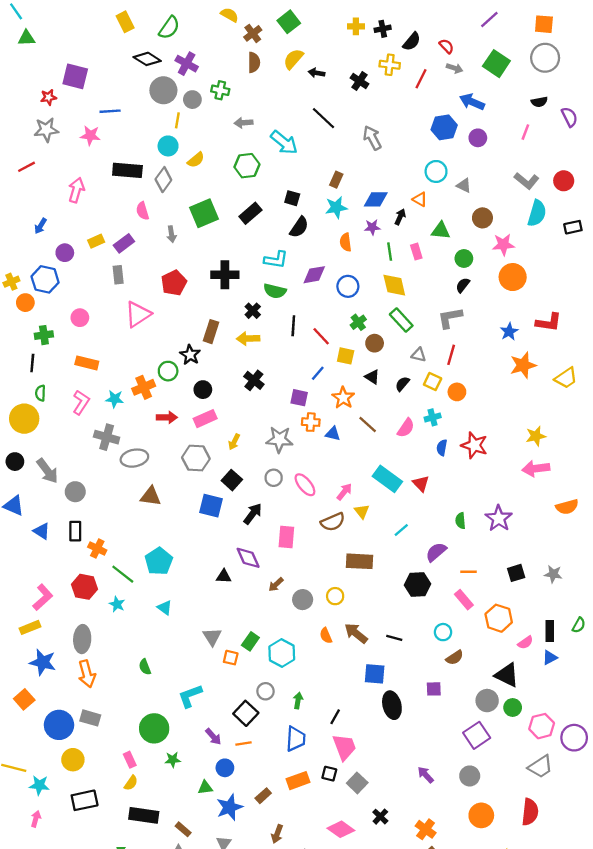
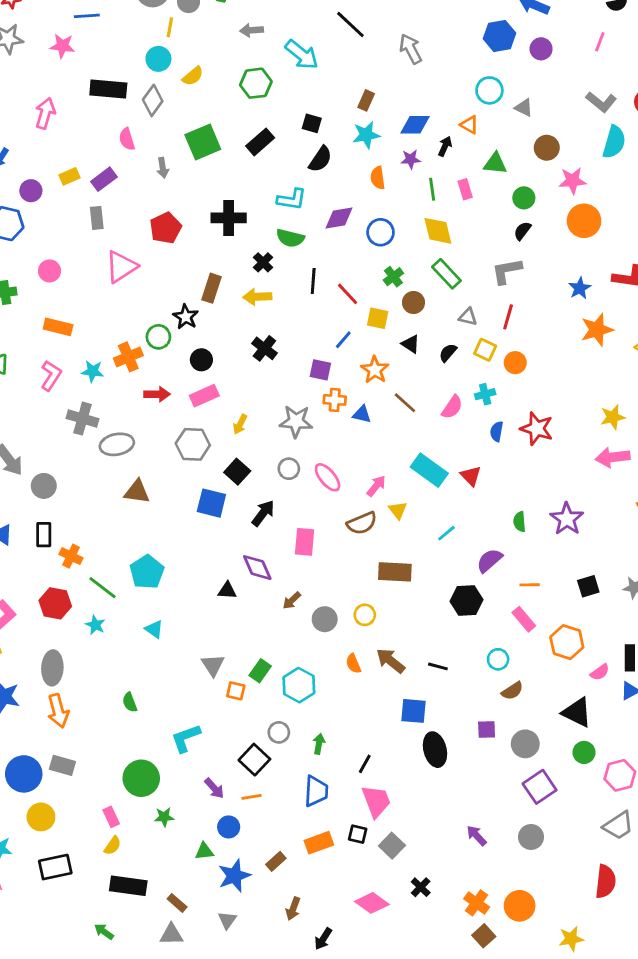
gray circle: (487, 701) -> (525, 744), moved
orange circle: (481, 815) -> (520, 906), moved

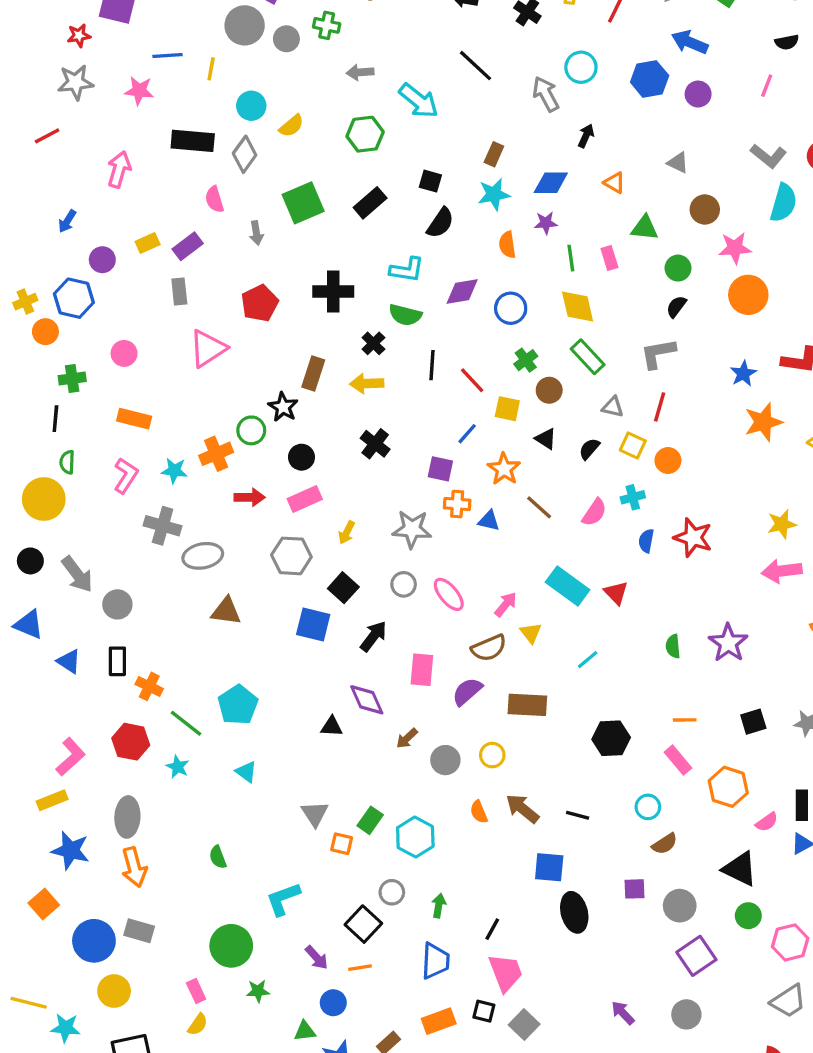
yellow line: (170, 27) -> (211, 69), moved
cyan circle: (489, 90) -> (581, 67), moved
black arrow: (445, 146) -> (586, 136), moved
purple semicircle: (489, 560) -> (467, 691), moved

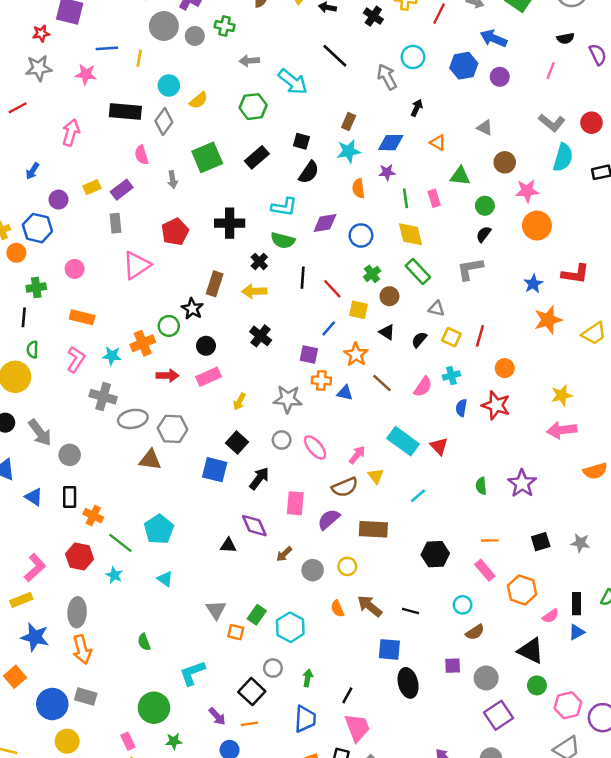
red line: (660, 407) -> (480, 336), moved
orange circle: (668, 461) -> (505, 368), moved
gray hexagon: (291, 556) -> (173, 429), moved

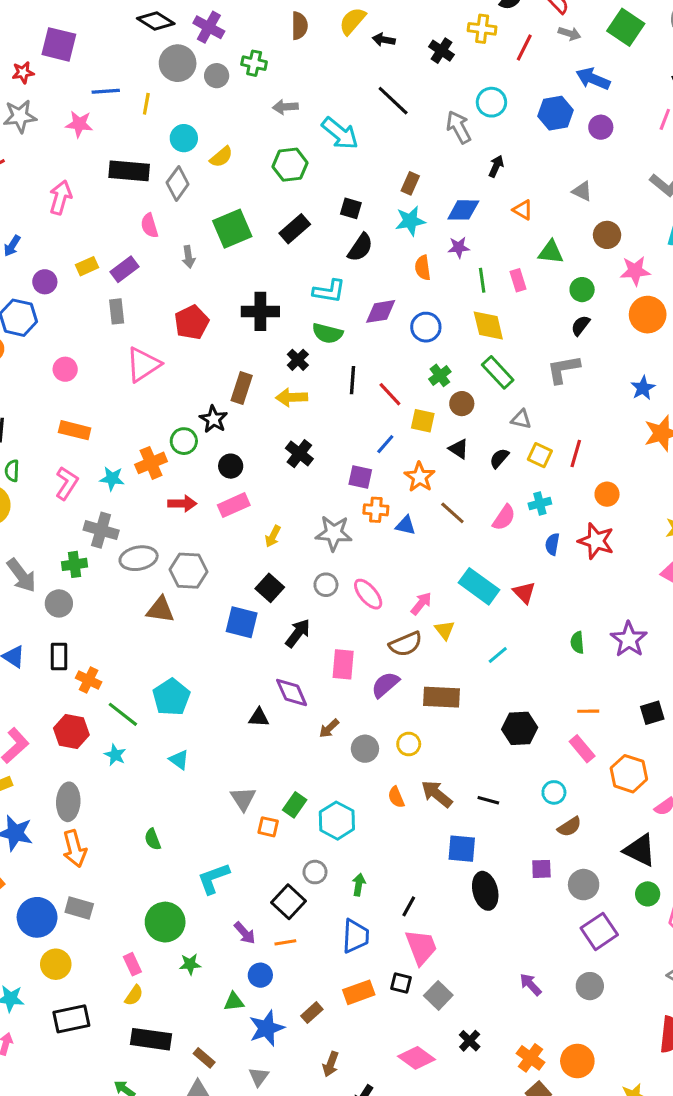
green cross: (36, 288) -> (75, 564), moved

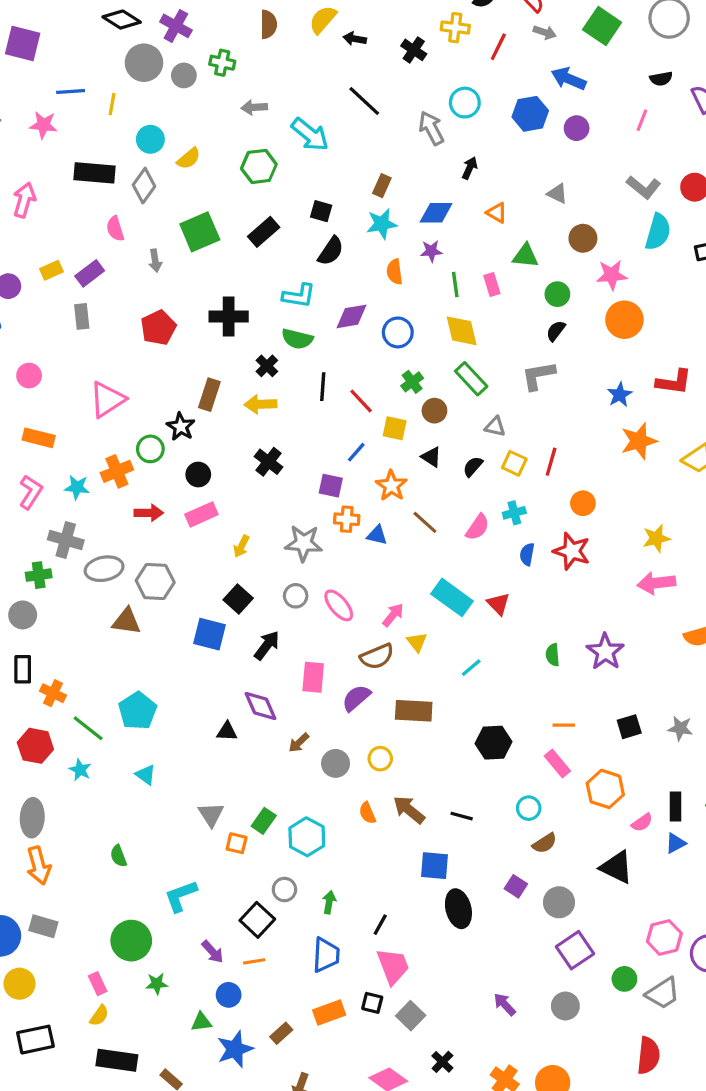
pink triangle: (143, 365) -> (107, 399), moved
purple square: (541, 869) -> (516, 886), turned 35
green circle: (648, 894) -> (624, 979), moved

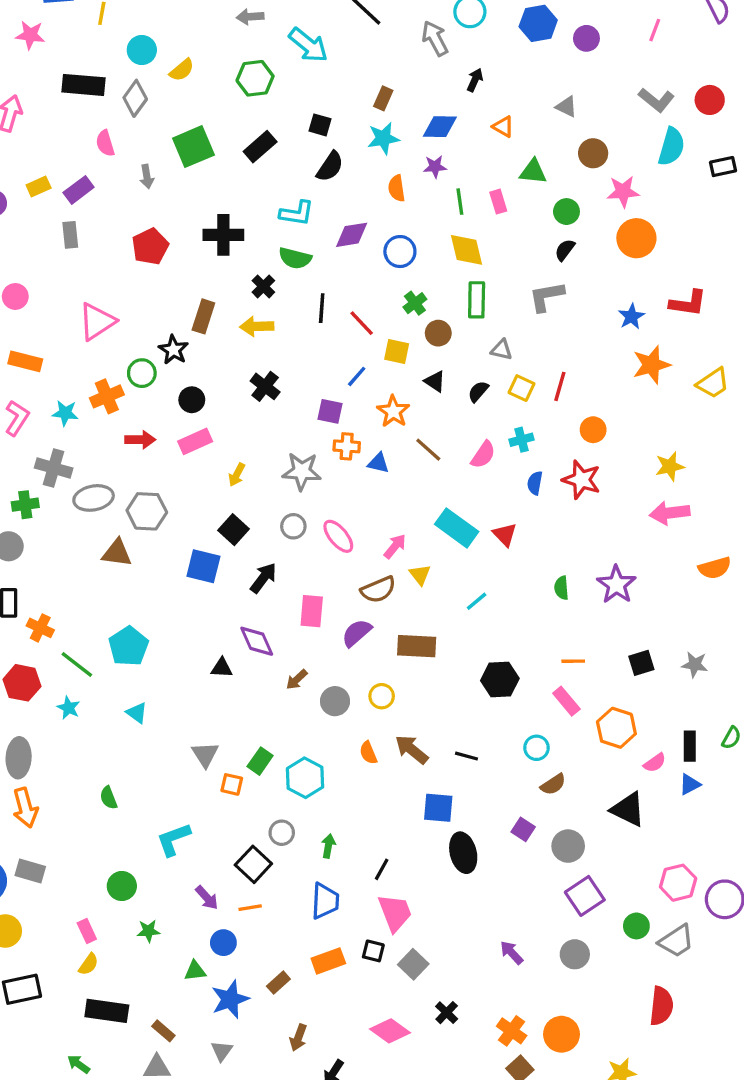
green rectangle: (471, 379) -> (477, 300), turned 44
green circle: (131, 941) -> (122, 886), size x0.7

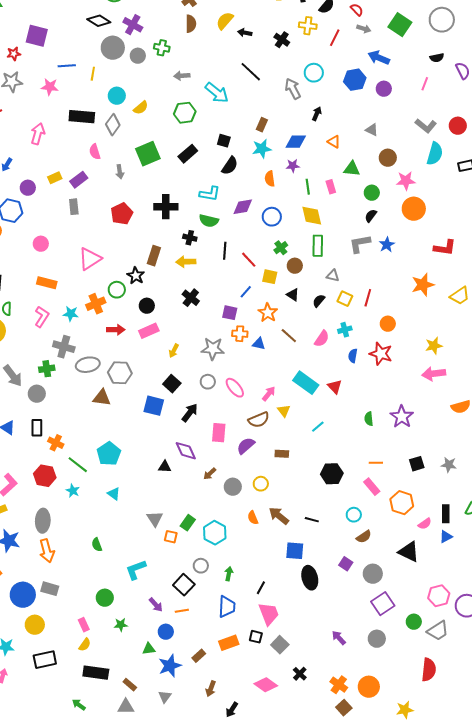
black cross: (263, 286) -> (190, 238), turned -32
blue star: (631, 316) -> (387, 245), moved
brown rectangle: (417, 646) -> (282, 454), size x0.6

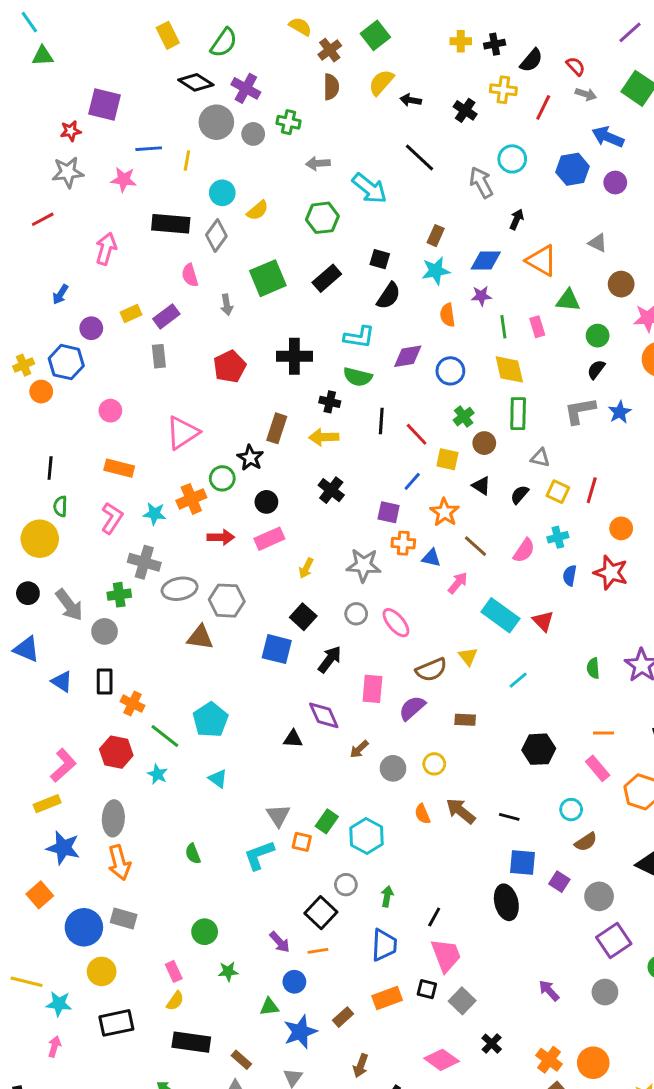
orange triangle: (334, 142) -> (542, 261), size x1.6
pink arrow: (269, 394) -> (458, 583), moved
blue square: (295, 551) -> (523, 863), moved
cyan L-shape: (136, 570) -> (259, 855), moved

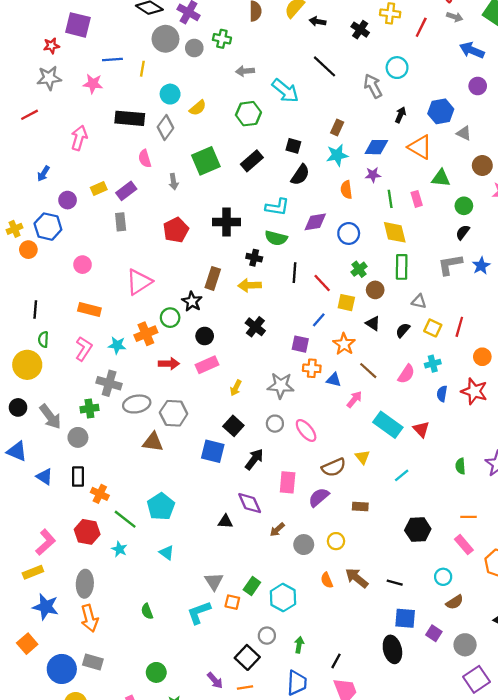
blue hexagon: (573, 169) -> (441, 111), moved

